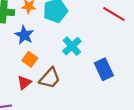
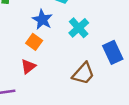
blue star: (24, 35) -> (42, 20), moved
brown trapezoid: (50, 78) -> (83, 74), moved

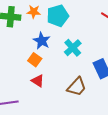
red triangle: (28, 66) -> (38, 81), moved, turned -48

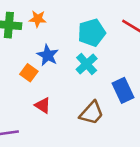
cyan pentagon: (58, 16) -> (92, 33), moved
orange square: (35, 60) -> (29, 73), moved

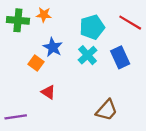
blue rectangle: (123, 90) -> (120, 57), moved
brown trapezoid: (92, 113) -> (107, 110), moved

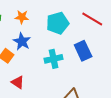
orange star: (44, 15) -> (22, 17), moved
cyan cross: (88, 55) -> (54, 59), moved, turned 30

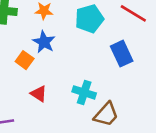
cyan cross: (54, 59) -> (84, 92), moved, turned 30

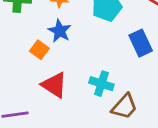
red triangle: (39, 94) -> (54, 85), size x1.5

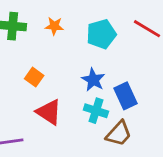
blue star: (60, 31) -> (93, 80), moved
blue rectangle: (141, 43) -> (126, 96), moved

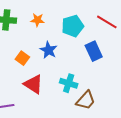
blue star: (93, 80) -> (48, 50), moved
blue rectangle: (126, 96) -> (94, 51), moved

